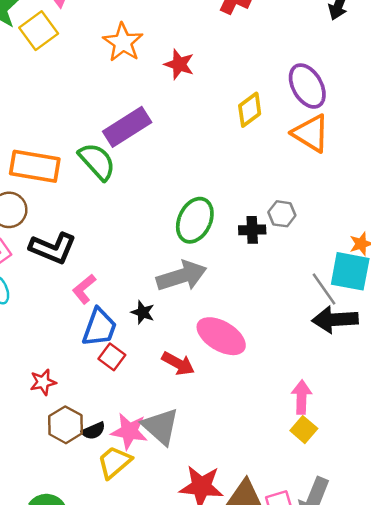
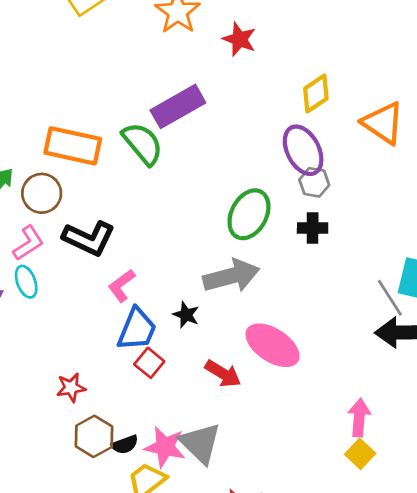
purple ellipse: (307, 86) -> (303, 150), moved
gray hexagon: (282, 214) -> (314, 182), moved

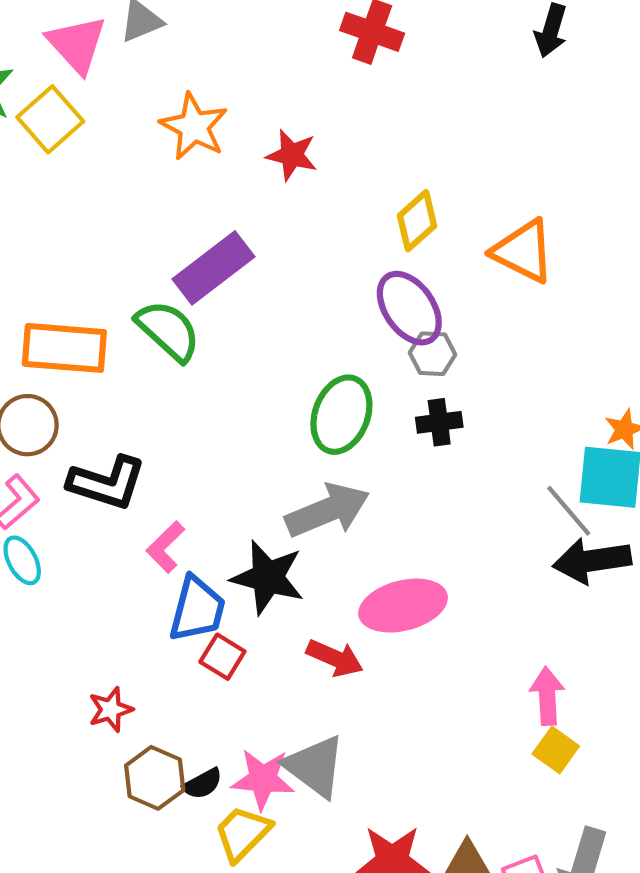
black star: (186, 315) -> (268, 577), size x1.8
pink ellipse: (273, 345) -> (403, 606), turned -40

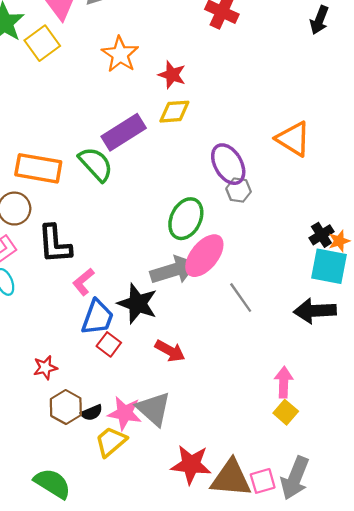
yellow diamond: (417, 221) -> (174, 112), moved, turned 32
black cross: (439, 422) -> (321, 235), moved, turned -30
black L-shape: (107, 483) -> (55, 244), turned 63
gray line: (569, 511) -> (241, 298), moved
pink ellipse: (403, 606) -> (204, 256), moved, turned -42

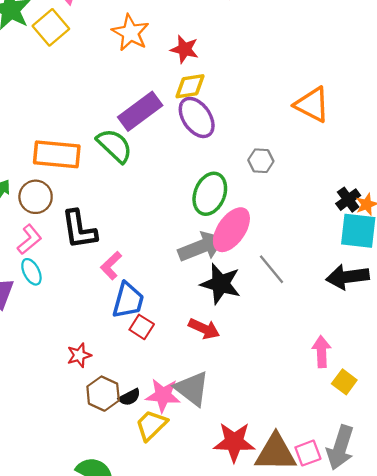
purple ellipse: (228, 164) -> (197, 117), moved
black star: (137, 304) -> (221, 284), moved
yellow square: (286, 412) -> (344, 382), moved

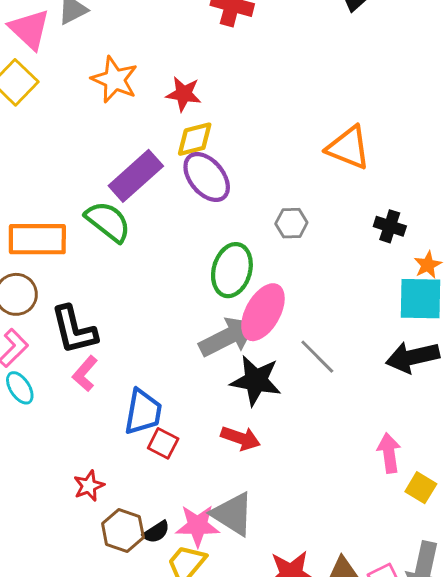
black cross: (348, 200) -> (390, 226), moved, turned -30
pink L-shape: (111, 266) -> (85, 374), moved

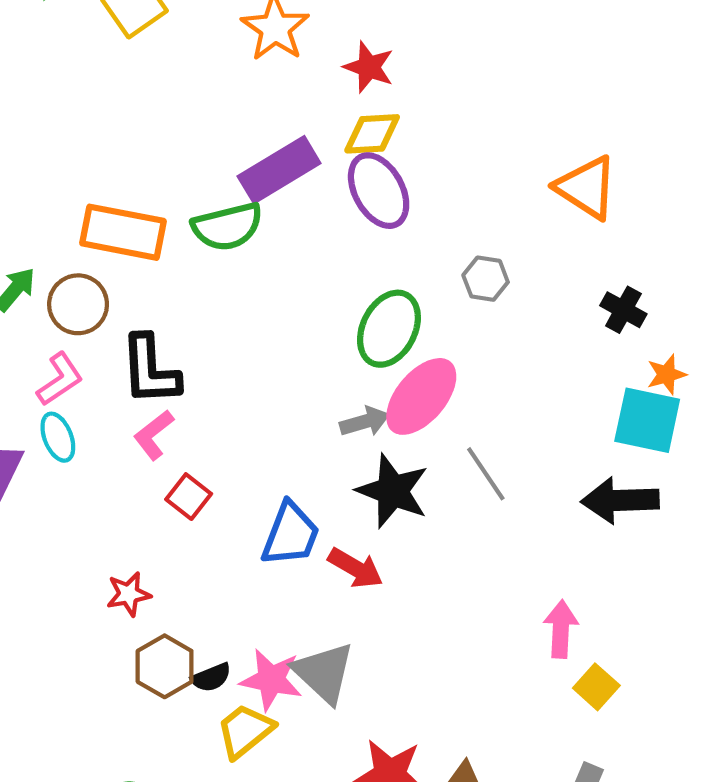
green semicircle: (108, 222) -> (227, 227), turned 117
gray arrow: (228, 337) -> (365, 422), size x0.6
blue trapezoid: (143, 412) -> (291, 534), moved
red square: (163, 443) -> (189, 497), moved

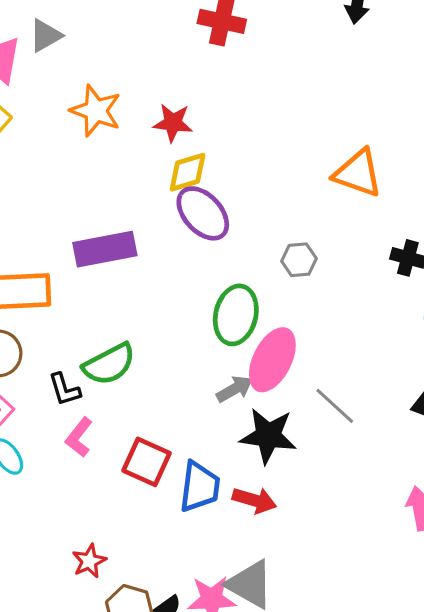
purple rectangle: (279, 170) -> (105, 249), moved, turned 34
green semicircle: (227, 227) -> (109, 364), moved
black L-shape: (150, 370) -> (64, 389), size x0.6
red square: (189, 497) -> (146, 462), moved, size x1.4

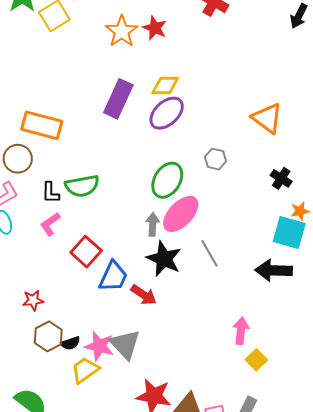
red star: (173, 123) -> (155, 28), moved
purple ellipse: (203, 213) -> (167, 113), turned 72
purple rectangle: (105, 249) -> (118, 99), moved, turned -72
gray arrow: (235, 389) -> (153, 224), turned -75

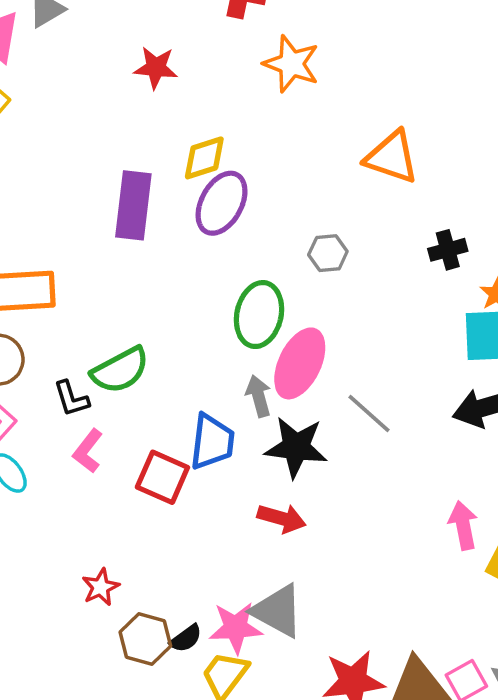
orange star: (122, 31) -> (291, 64), moved
black cross: (281, 178) -> (448, 250), turned -30
blue trapezoid: (113, 276) -> (212, 442), moved

